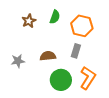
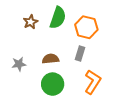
green semicircle: (55, 17) -> (58, 18), size x1.5
green circle: (61, 80) -> (53, 84), moved

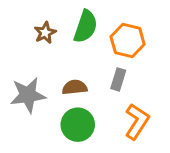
gray star: (19, 64) -> (28, 95), size x1.6

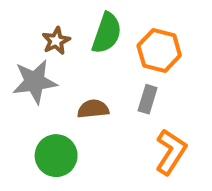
gray star: (28, 95) -> (35, 82), moved
green circle: (78, 125) -> (56, 156), moved

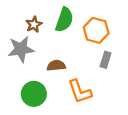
gray rectangle: (148, 99) -> (106, 60), moved
orange L-shape: (171, 152) -> (80, 91), moved, turned 128

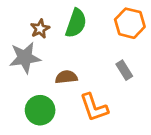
orange hexagon: (96, 30) -> (130, 23), moved
gray rectangle: (106, 60) -> (124, 70), turned -49

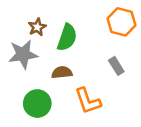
green semicircle: (76, 23) -> (67, 37), moved

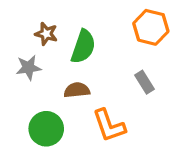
brown star: (37, 27) -> (46, 34), turned -30
gray star: (23, 54) -> (28, 68), size x0.7

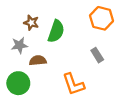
brown semicircle: (77, 90) -> (38, 60), moved
green circle: (46, 129) -> (18, 83), moved

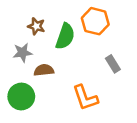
orange hexagon: (102, 18) -> (95, 21), moved

